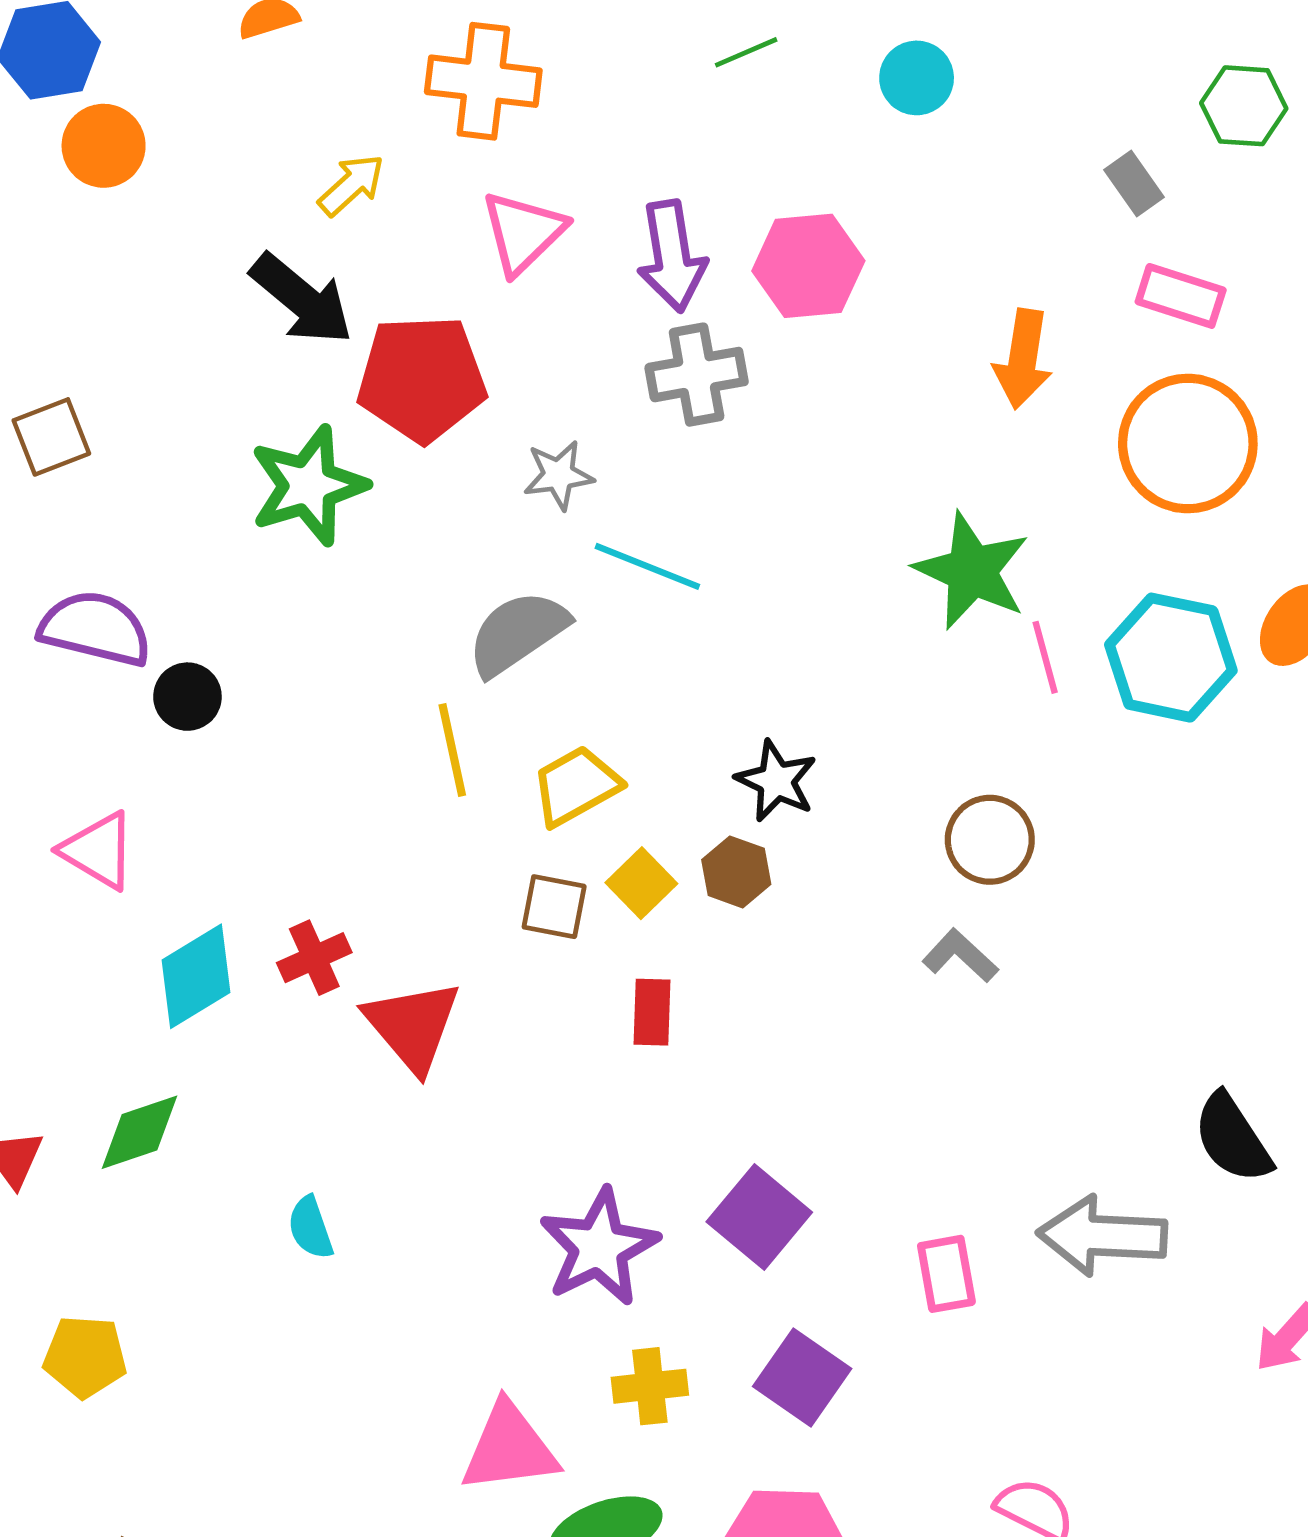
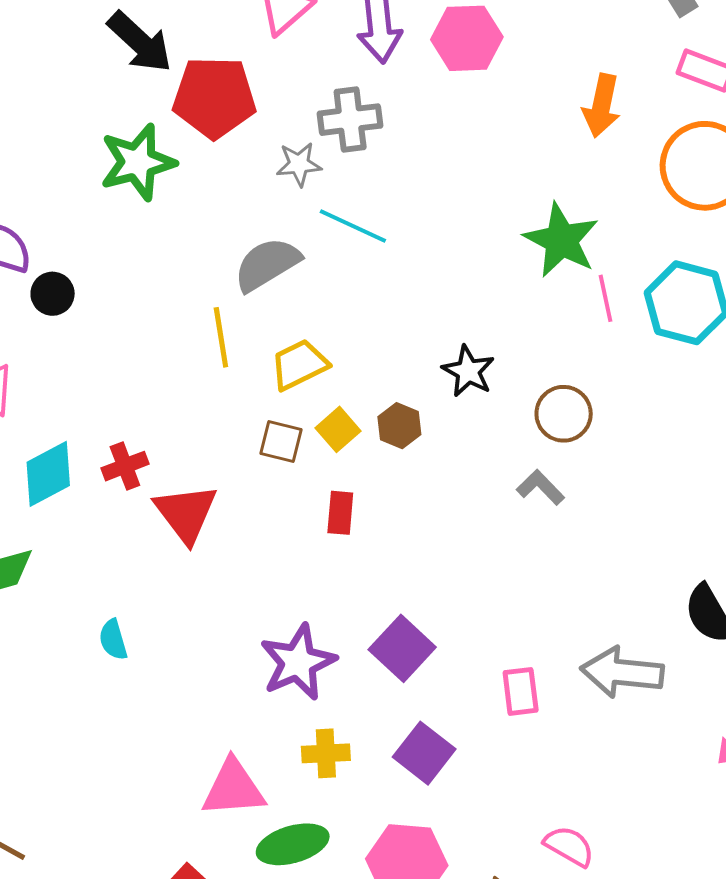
gray cross: (697, 375) -> (350, 120), moved
black star: (776, 781) -> (468, 371), moved

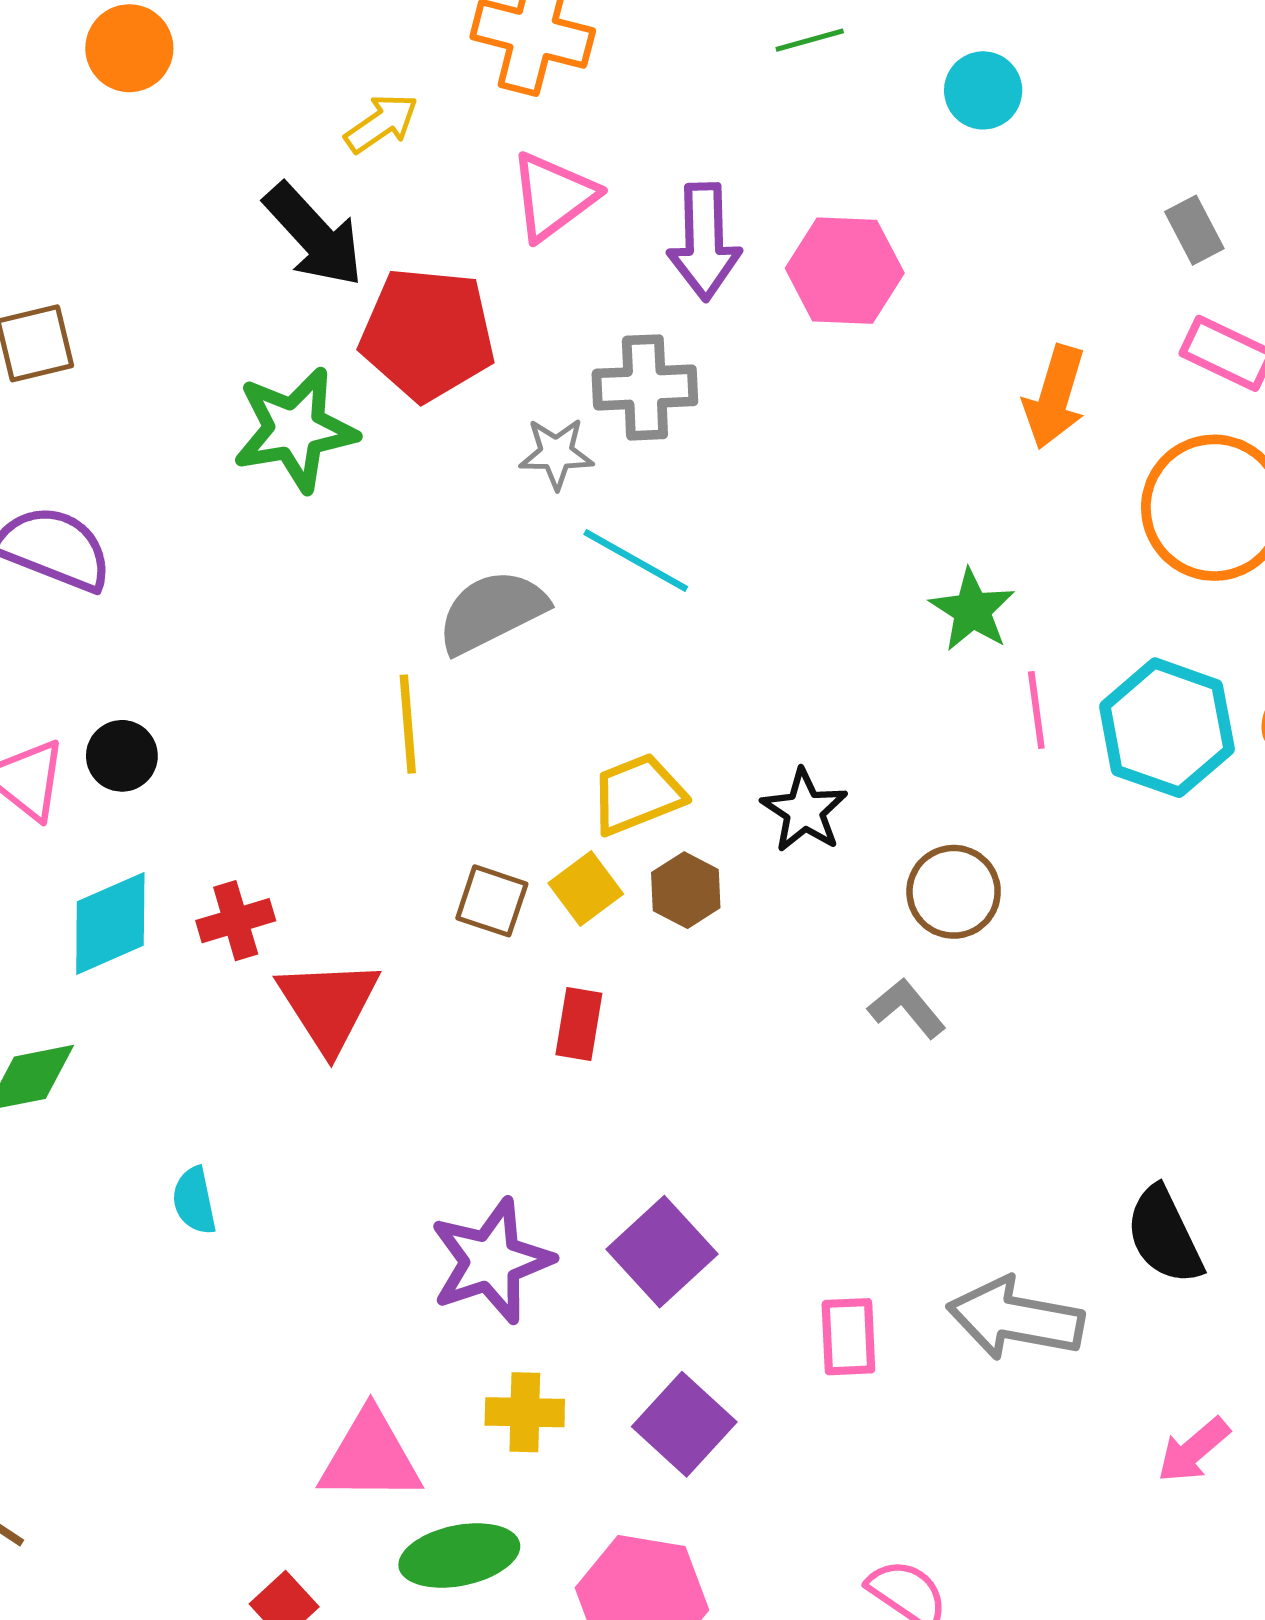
green star: (561, 240) -> (972, 610), size x0.7
black circle: (53, 294) -> (122, 756), moved
yellow trapezoid: (299, 365) -> (637, 794), moved

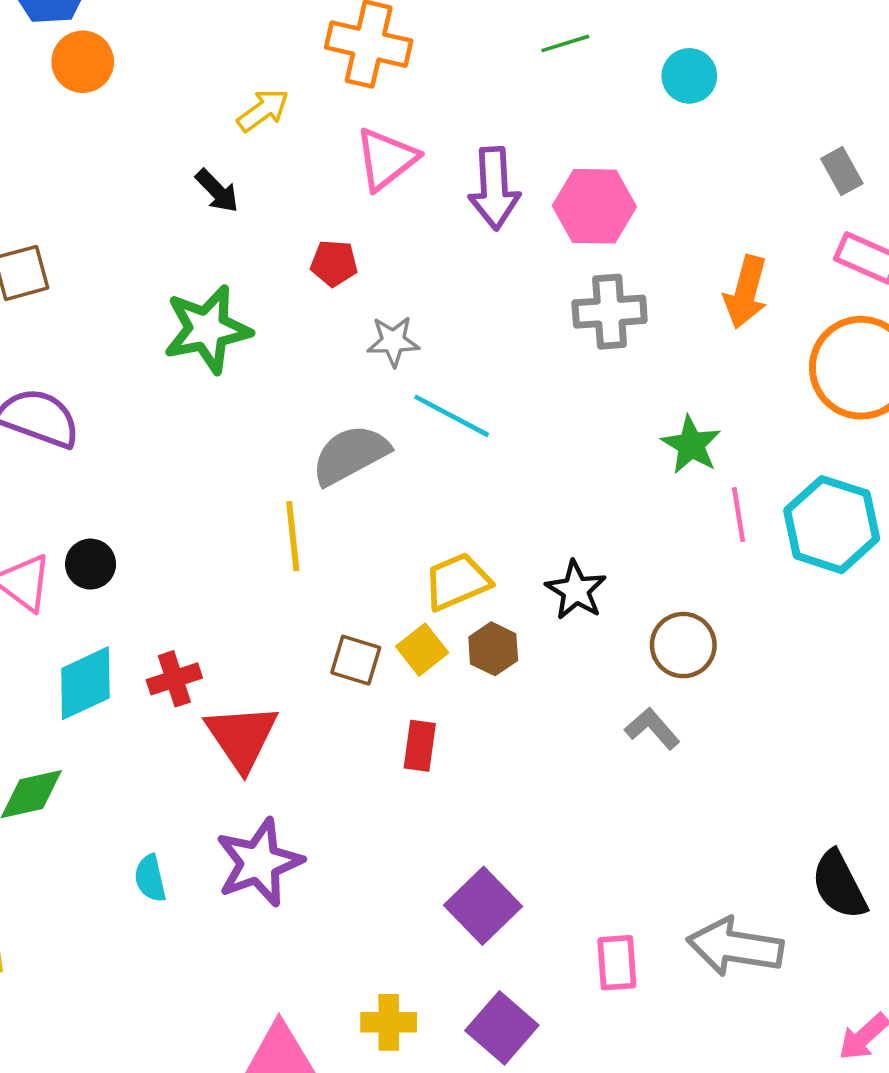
black arrow: (314, 235) -> (217, 191), size x0.6
red pentagon: (428, 334) -> (334, 263), moved, size x0.5
gray cross: (645, 387) -> (610, 312), moved
purple star: (491, 1261) -> (259, 862), moved

